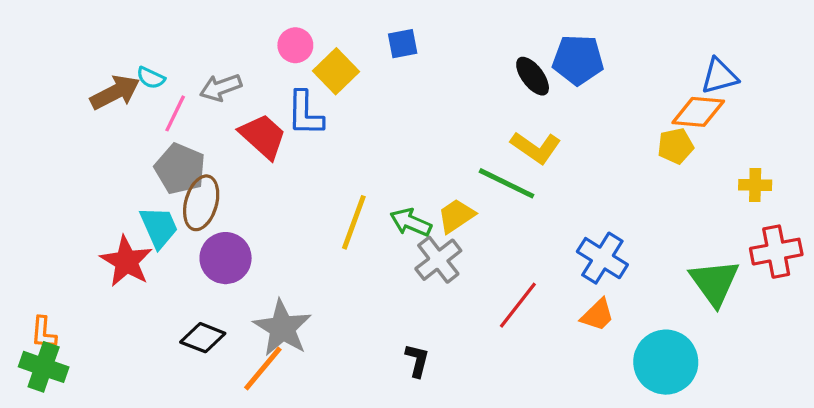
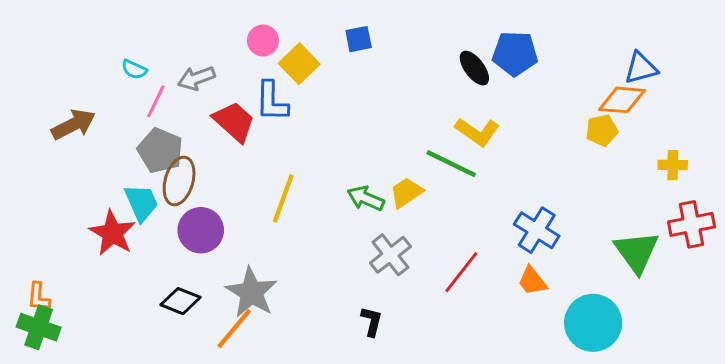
brown arrow: (115, 92) -> (73, 124), moved
yellow line: (354, 222) -> (283, 198), moved
gray cross: (438, 260) -> (390, 255), moved
orange trapezoid: (598, 315) -> (532, 281), turned 96

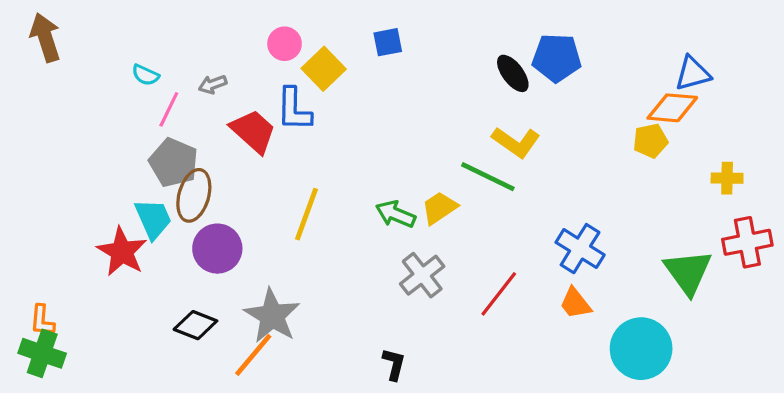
gray arrow: (196, 78) -> (213, 84), size x0.7
brown arrow: (73, 124) -> (45, 37), moved, turned -81
black L-shape: (372, 321) -> (394, 364), moved

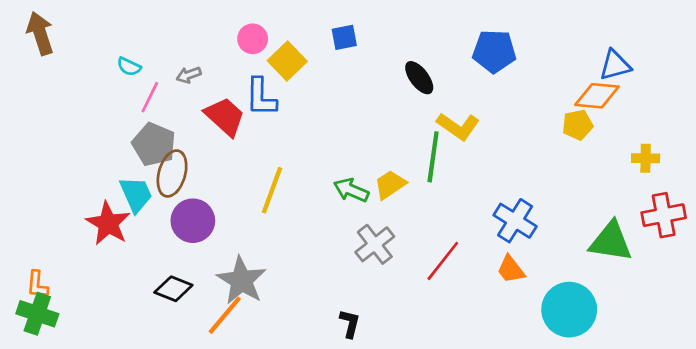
black ellipse: (513, 73) -> (419, 78), moved
green line: (488, 177) -> (433, 157), turned 72
green triangle: (688, 272) -> (611, 242), turned -45

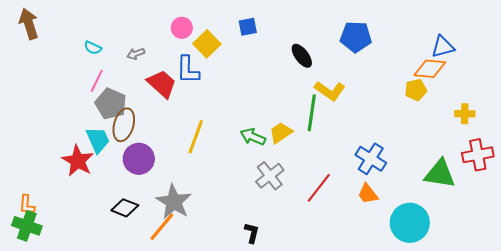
pink line: (150, 97) -> (97, 81), moved

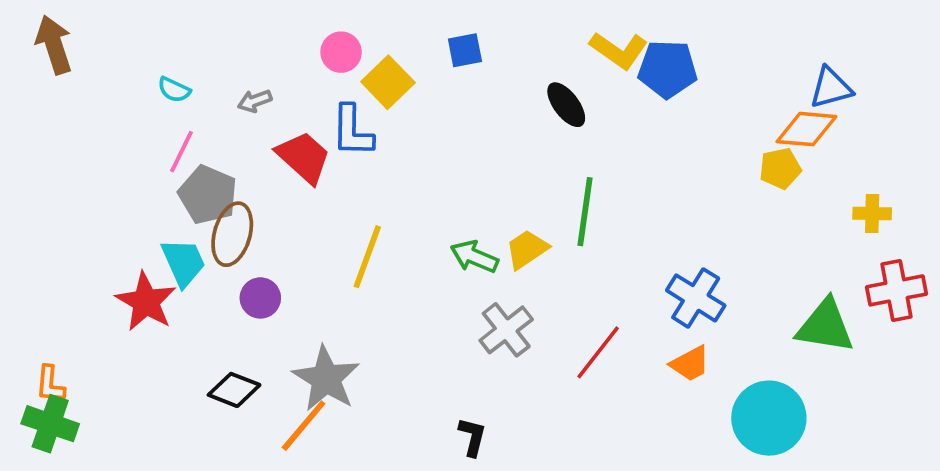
yellow L-shape: (330, 91) -> (619, 50), moved
purple circle: (139, 159) -> (260, 298), size x0.7
orange trapezoid: (368, 194) -> (690, 364), turned -80

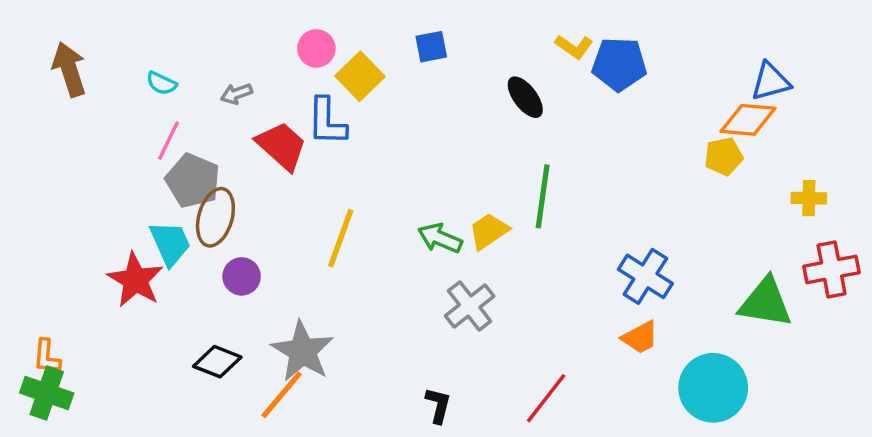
brown arrow: (54, 45) -> (69, 69), moved
yellow L-shape: (619, 50) -> (574, 47), size x0.7
red line: (598, 352) -> (546, 398), moved

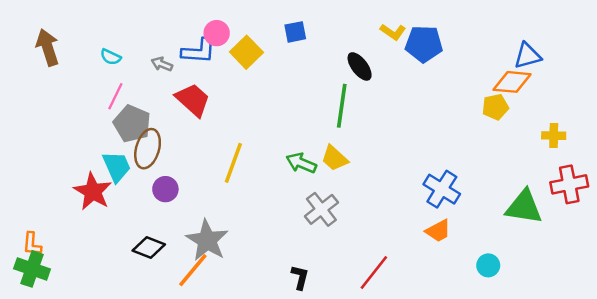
gray arrow: (236, 94) -> (162, 64), turned 42
blue L-shape: (327, 122) -> (199, 51), moved, turned -87
green line: (543, 196) -> (342, 106), moved
yellow trapezoid: (489, 231) -> (335, 158), turned -104
cyan circle: (713, 388) -> (488, 265), size x0.5

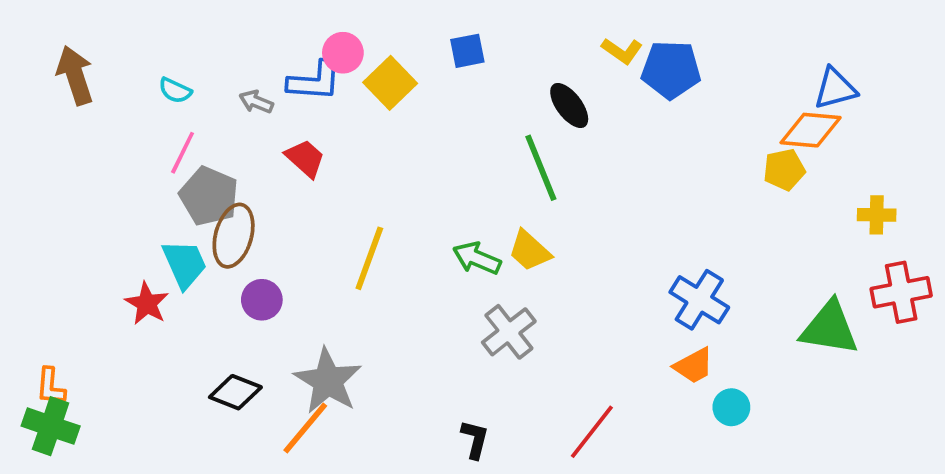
red trapezoid: (193, 100) -> (305, 158), size x0.7
green line: (342, 106) -> (541, 168), turned -30
red star: (93, 192) -> (147, 304), size x0.7
cyan circle: (488, 265) -> (731, 407), moved

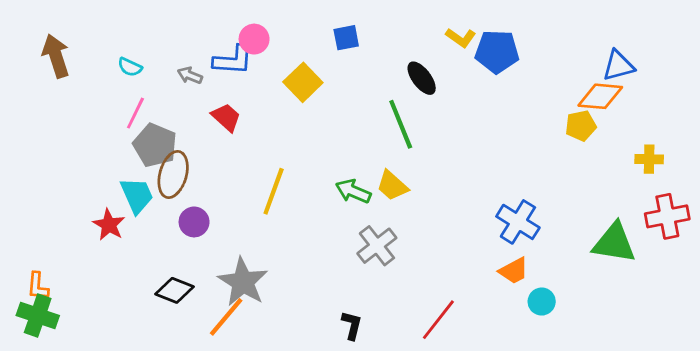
yellow square: (390, 83) -> (303, 82), moved

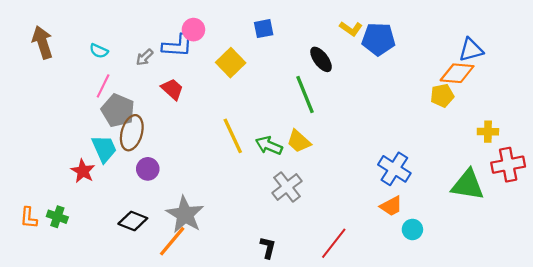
gray arrow: (190, 75) -> (145, 57), turned -66
yellow cross: (649, 159) -> (488, 132), moved
yellow line: (274, 191) -> (233, 136), moved, turned -45
green cross: (38, 315) -> (57, 217), moved, size x0.7

